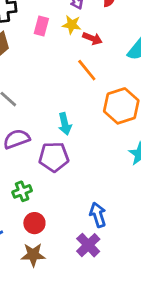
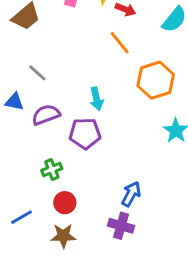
blue arrow: (98, 215) -> (131, 194), turned 45
purple cross: (88, 245) -> (121, 226), turned -30

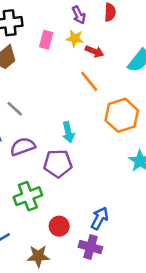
green cross: (52, 169) -> (28, 196), size x1.5
red circle: (65, 203) -> (59, 226), moved

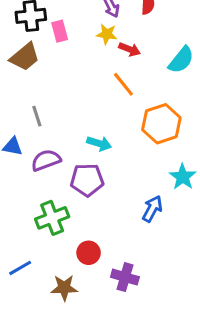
pink rectangle: (46, 40) -> (60, 31), moved, turned -30
gray line: (15, 109) -> (37, 116), turned 30
cyan arrow: (68, 132) -> (99, 143), turned -60
blue arrow: (100, 218) -> (152, 209), moved

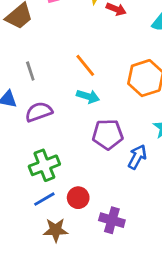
orange line: (123, 84) -> (85, 65), moved
purple pentagon: (87, 180) -> (108, 134), moved
blue line: (20, 268) -> (44, 199), moved

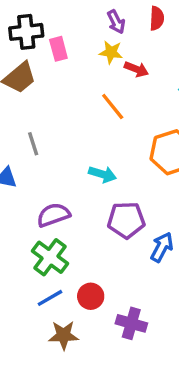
orange line: (85, 65) -> (113, 106), moved
purple semicircle: (39, 112) -> (53, 215), moved
green cross: (44, 165) -> (50, 257), turned -32

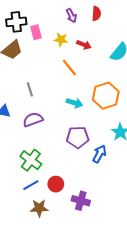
yellow star: (111, 52) -> (61, 40), moved
gray line: (33, 144) -> (30, 89), moved
cyan arrow: (103, 174) -> (75, 103), moved
purple semicircle: (53, 215) -> (33, 120), moved

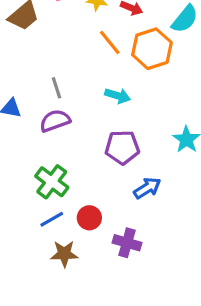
gray line: (30, 89) -> (56, 88), moved
orange hexagon: (106, 96) -> (152, 49), moved
blue arrow: (99, 154) -> (147, 188), moved, turned 30

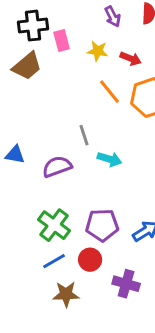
gray line: (56, 88) -> (84, 135), moved
cyan arrow: (118, 96) -> (110, 159), moved
purple pentagon: (122, 147) -> (102, 225), moved

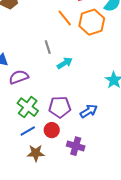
cyan arrow: (110, 159) -> (65, 63), turned -49
purple semicircle: (57, 167) -> (19, 77), moved

